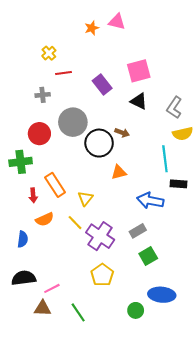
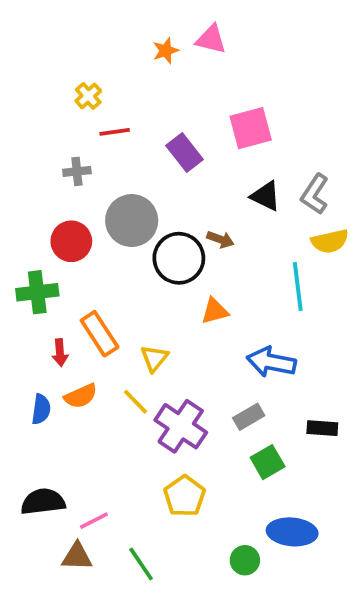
black triangle: (139, 101) -> (266, 196), moved
black rectangle: (179, 184) -> (322, 428), moved
blue semicircle: (23, 239) -> (41, 409), moved

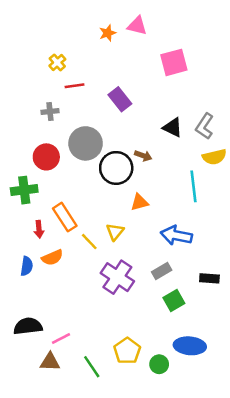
pink square: (251, 128) -> (174, 62), moved
yellow triangle: (154, 358) -> (115, 232), moved
yellow line: (135, 402) -> (89, 242), moved
yellow pentagon: (185, 496) -> (127, 351), moved

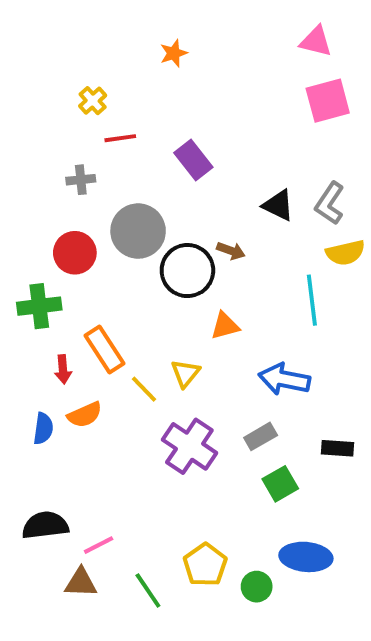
pink triangle: (137, 26) -> (316, 41), moved
pink square: (174, 62) -> (328, 101), moved

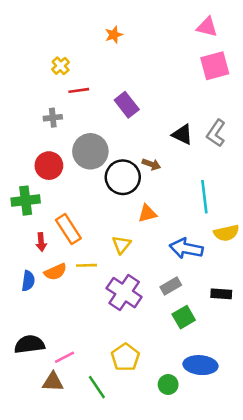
yellow semicircle: (345, 253) -> (226, 233), moved
yellow line: (144, 389) -> (86, 265), moved, turned -48
yellow pentagon: (205, 565) -> (125, 357), moved

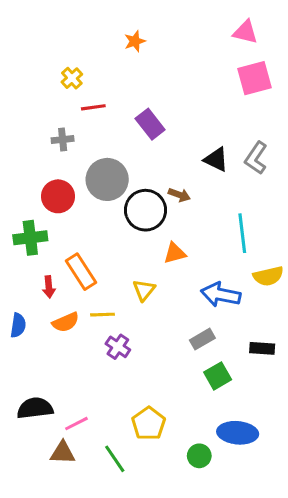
blue semicircle: (28, 281) -> (18, 325), moved
purple cross: (124, 293) -> (118, 347), moved, size x0.6

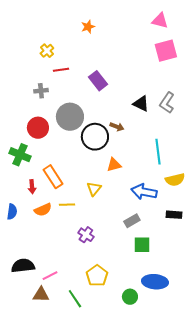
green cross: (30, 238) -> (20, 155), turned 30
purple cross: (118, 347) -> (86, 235), moved
black rectangle: (262, 348) -> (174, 215), moved
green square: (218, 376) -> (142, 245), turned 30

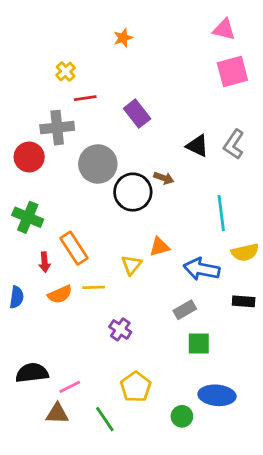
gray cross: (41, 91) -> (57, 128), size x1.6
red circle: (38, 128) -> (29, 157), moved
orange triangle: (114, 165) -> (160, 247), moved

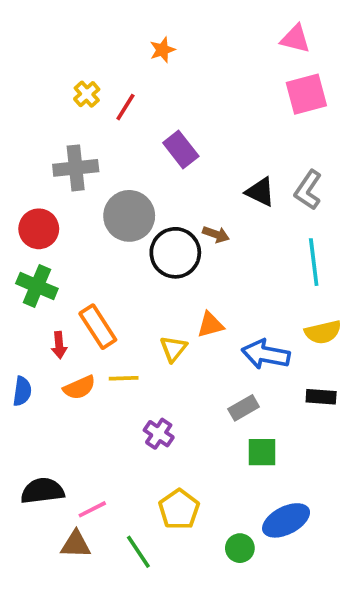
red line: (85, 98) -> (125, 107), moved, turned -50
red circle: (29, 157) -> (39, 229), moved
cyan line: (221, 213) -> (314, 262), moved
blue ellipse: (217, 395) -> (286, 520), turned -32

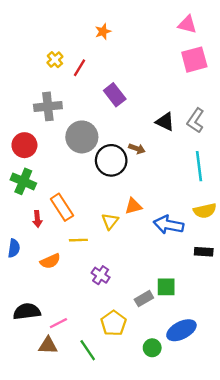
orange semicircle: (79, 388) -> (50, 261), moved
gray rectangle: (244, 408) -> (144, 299), moved

